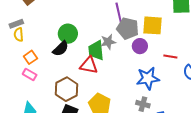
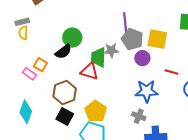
orange square: (30, 57) -> (40, 65), moved, turned -32

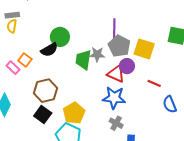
red triangle: (89, 71) -> (116, 74), moved
blue star: (147, 91) -> (114, 98), moved

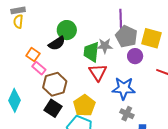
pink rectangle: (13, 68) -> (39, 68), moved
red triangle: (116, 74) -> (98, 72), moved, turned 36

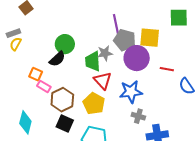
yellow semicircle: (18, 21) -> (16, 44), turned 32
purple circle: (135, 56) -> (137, 58), size x1.6
yellow pentagon: (84, 106) -> (94, 104), moved

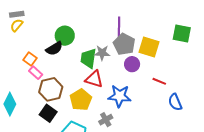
purple circle: (137, 58) -> (132, 64), size x0.6
red triangle: (103, 81) -> (94, 79), turned -42
gray cross: (138, 116) -> (106, 120), moved, turned 32

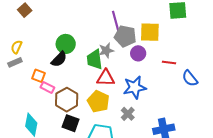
gray rectangle: (17, 14) -> (15, 62), moved

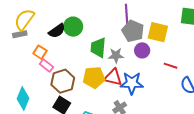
yellow semicircle: (17, 47) -> (24, 20), size x1.6
gray star: (106, 50) -> (116, 55), moved
black semicircle: (59, 59) -> (57, 31), moved
red triangle: (106, 78) -> (113, 77), moved
yellow pentagon: (98, 101) -> (94, 77), moved, turned 30

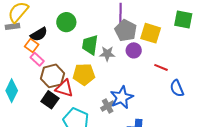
black semicircle: (57, 31) -> (39, 34), moved
red triangle: (113, 77) -> (64, 88), moved
blue star: (132, 83) -> (122, 97), moved, turned -30

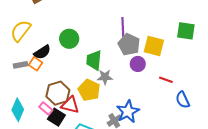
gray rectangle: (13, 26) -> (20, 65), moved
gray star: (107, 54) -> (105, 77), moved
pink rectangle: (37, 59) -> (46, 108), moved
yellow pentagon: (84, 74) -> (89, 90), turned 30

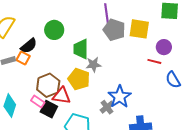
purple circle: (138, 64) -> (164, 47), moved

